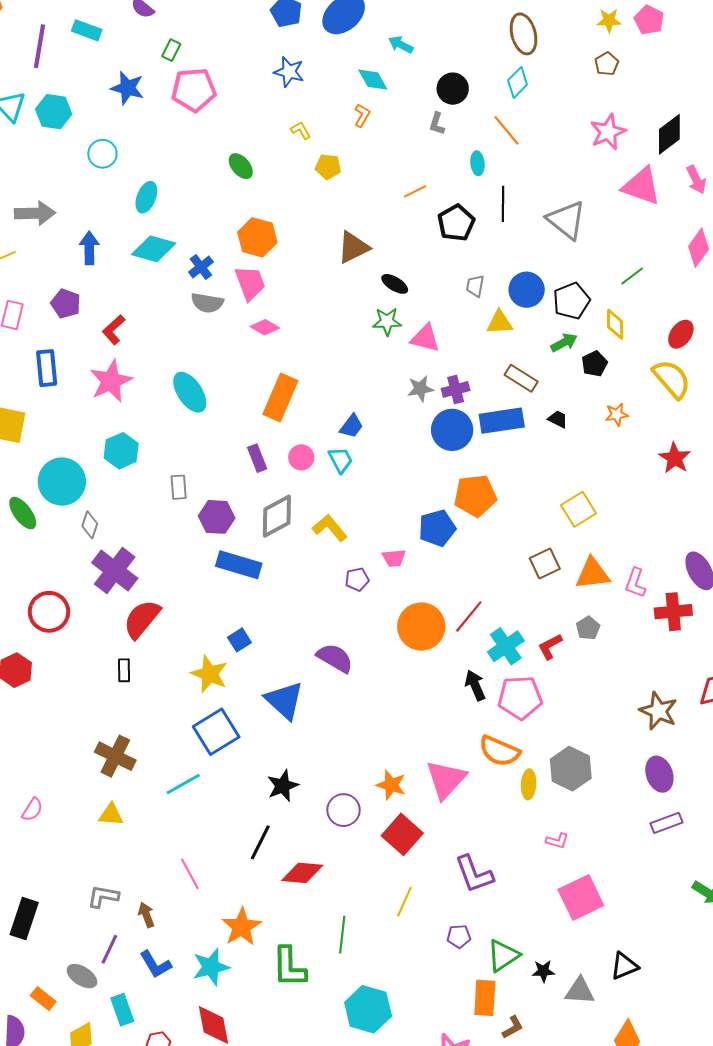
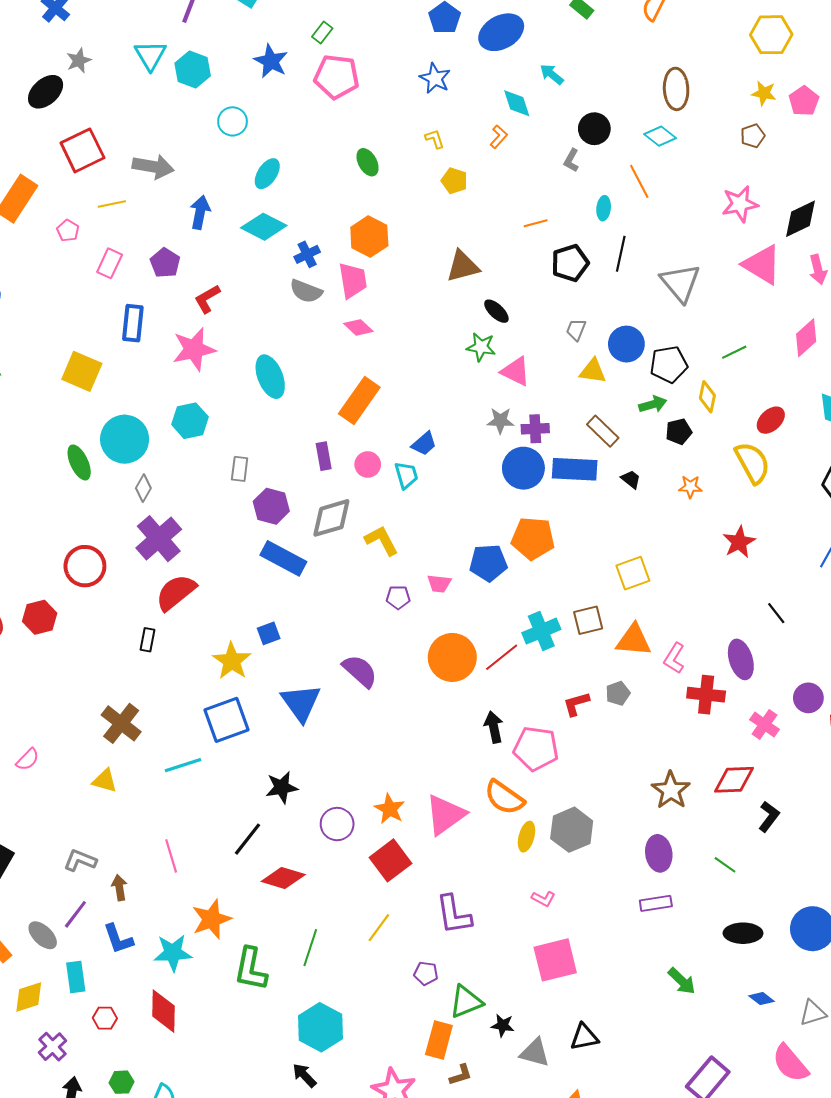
cyan diamond: (518, 82) -> (660, 136), turned 72
cyan cross: (506, 646) -> (541, 631), moved

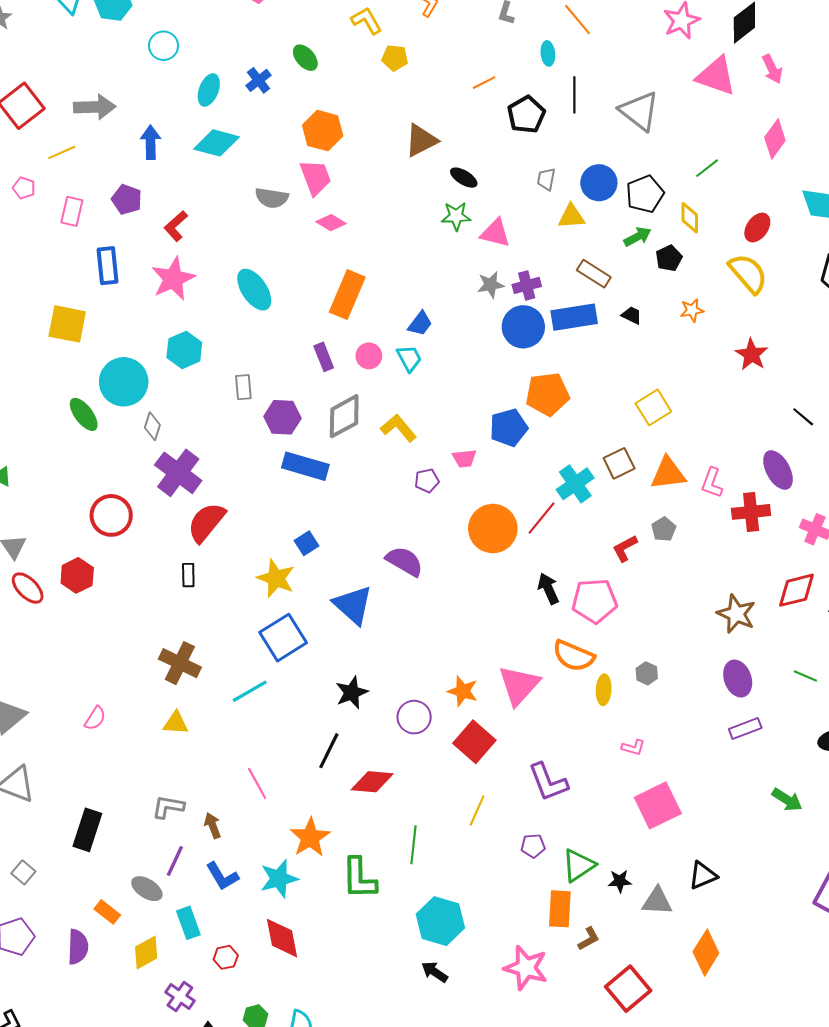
yellow L-shape: (435, 139) -> (367, 21), size x1.5
blue cross: (307, 254) -> (259, 80), moved
gray hexagon: (572, 830) -> (647, 673), size x0.5

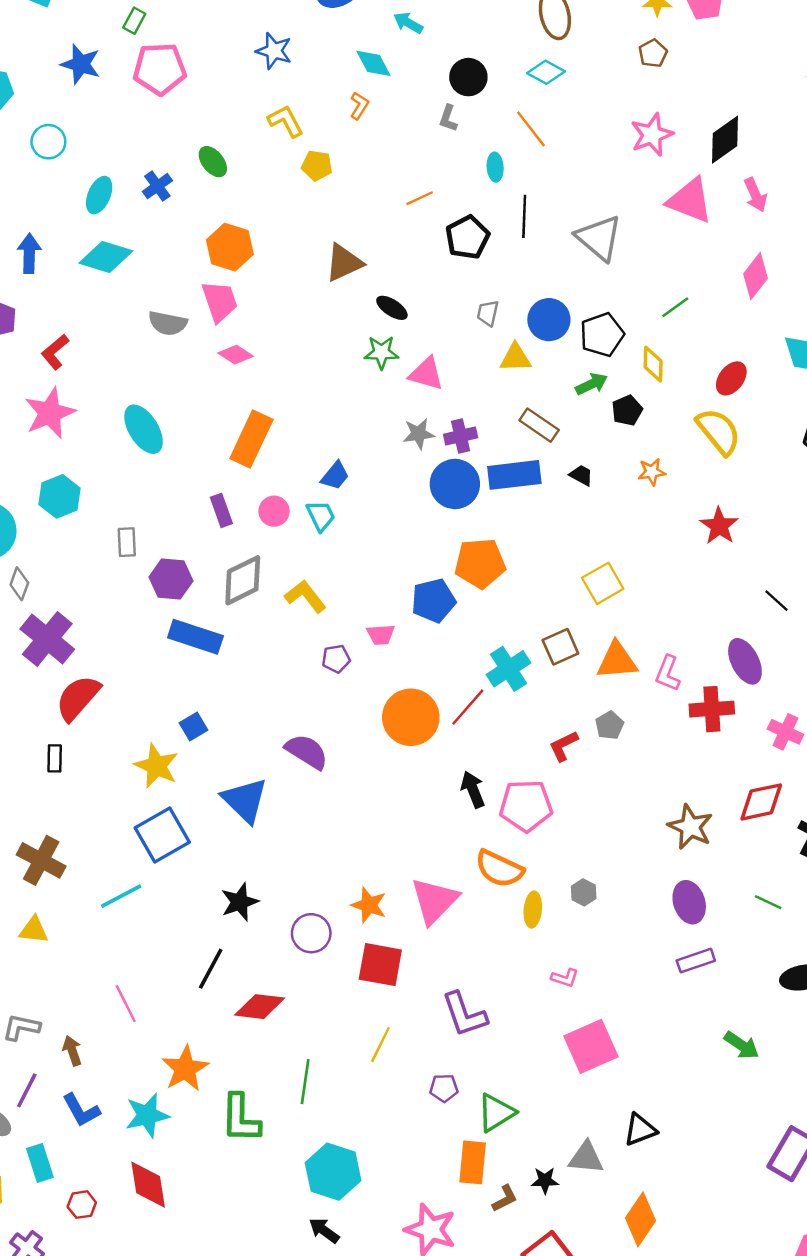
red square: (474, 742) -> (380, 965), turned -33
black star: (620, 881) -> (545, 1180), moved

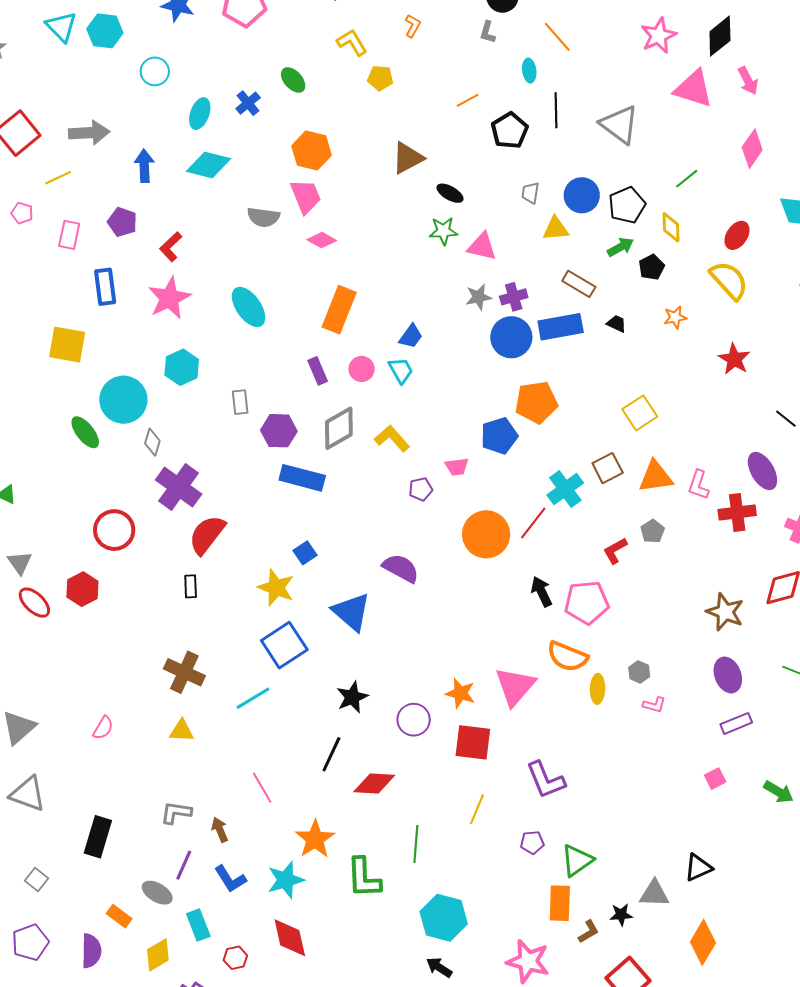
pink L-shape: (565, 978) -> (654, 705), moved
pink square: (591, 1046) -> (715, 779), moved, size x0.5

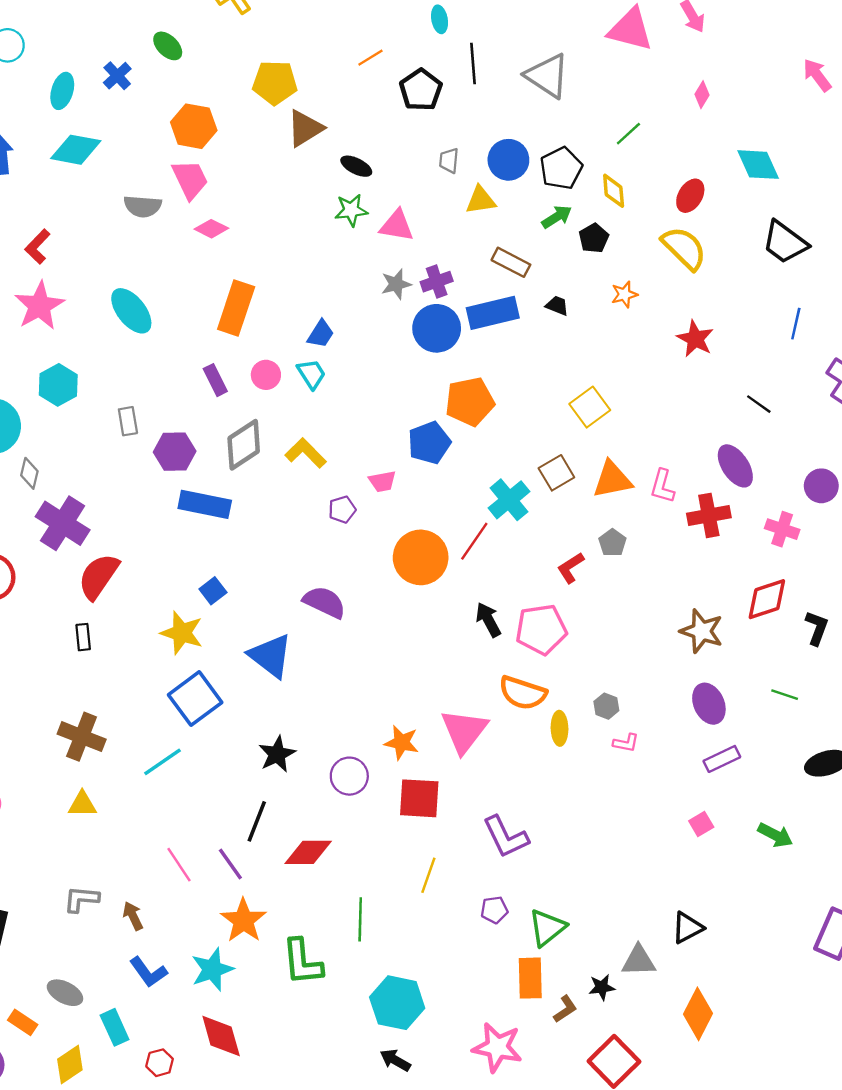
yellow pentagon: (380, 78) -> (275, 83), moved, size x1.5
pink diamond: (752, 149) -> (702, 95), size x0.6
purple line: (184, 865) -> (230, 864), moved, turned -56

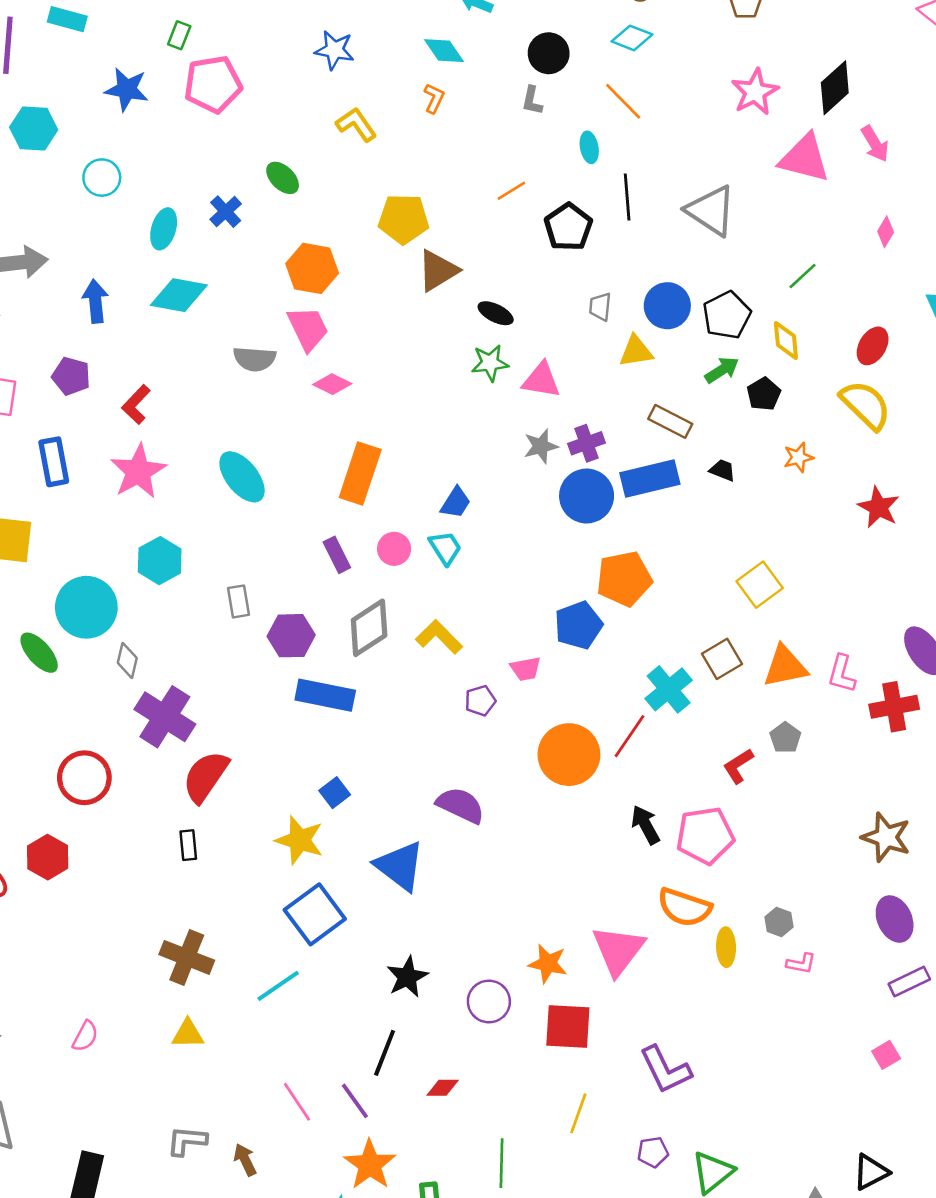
red diamond: (308, 852) -> (443, 1088), size x0.6

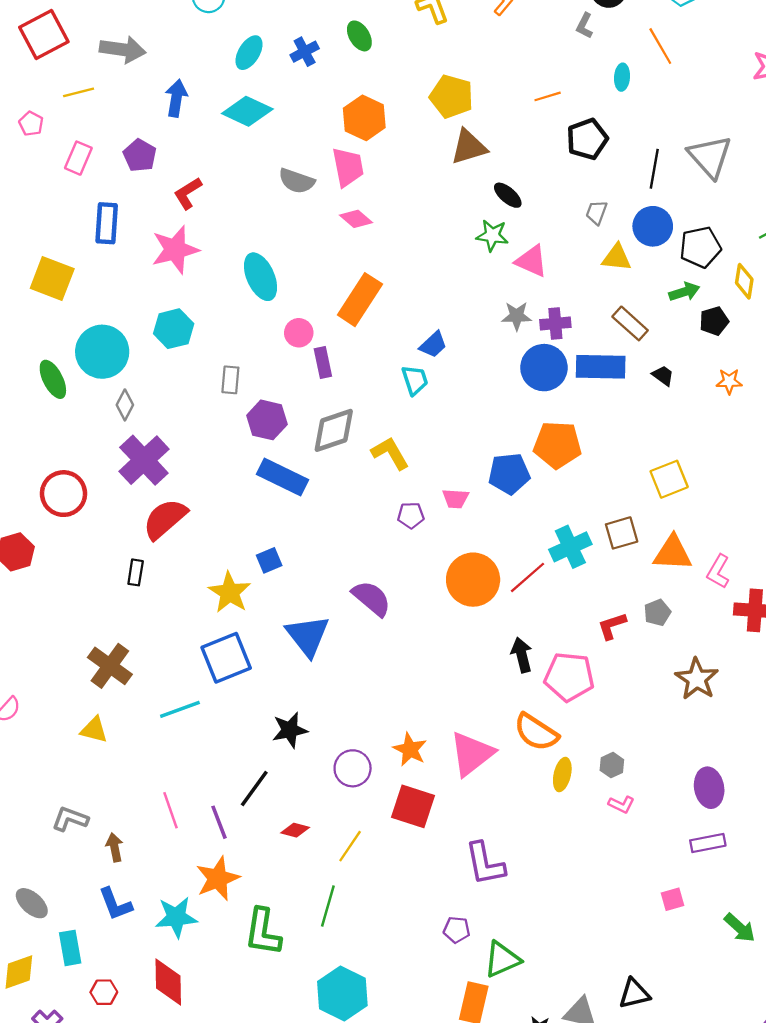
black line: (627, 197) -> (654, 169), moved
pink circle: (394, 549) -> (299, 333), moved
brown star: (886, 837) -> (697, 679), moved
yellow line: (578, 1113) -> (350, 846), moved

